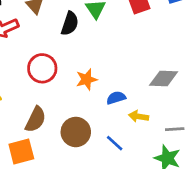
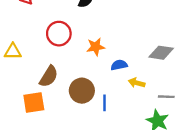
blue line: (115, 143) -> (105, 103), moved, turned 42

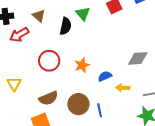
yellow triangle: (13, 51) -> (14, 84), turned -49
brown semicircle: (49, 76) -> (48, 98), turned 48

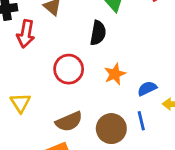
black semicircle: (65, 26) -> (98, 33), moved
red arrow: (19, 35) -> (26, 34), turned -48
blue line: (100, 110) -> (141, 121), moved

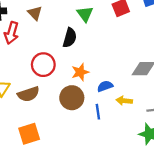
brown semicircle: (69, 122) -> (28, 94), moved
brown circle: (111, 129) -> (72, 98), moved

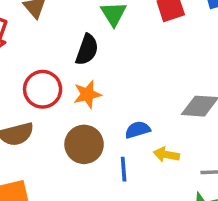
orange star: (80, 72) -> (87, 94), moved

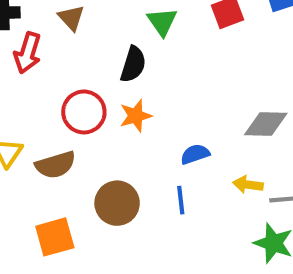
brown circle: (84, 144) -> (117, 203), moved
yellow arrow: (166, 155) -> (248, 185), moved

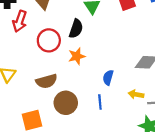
red circle: (84, 112) -> (49, 40), moved
blue semicircle: (195, 154) -> (108, 77), turned -56
brown semicircle: (56, 165) -> (46, 81), moved

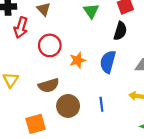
black semicircle: (76, 29) -> (120, 31), moved
blue semicircle: (108, 77) -> (108, 62), moved, size x1.5

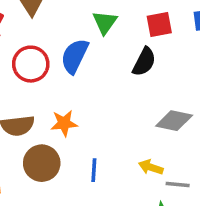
orange star: (78, 60) -> (64, 123), moved
blue semicircle: (108, 62) -> (75, 56), moved

